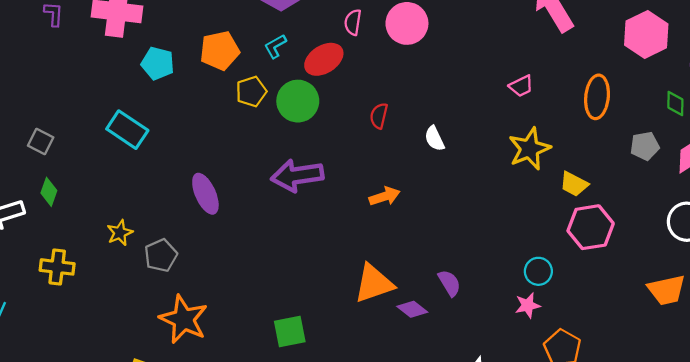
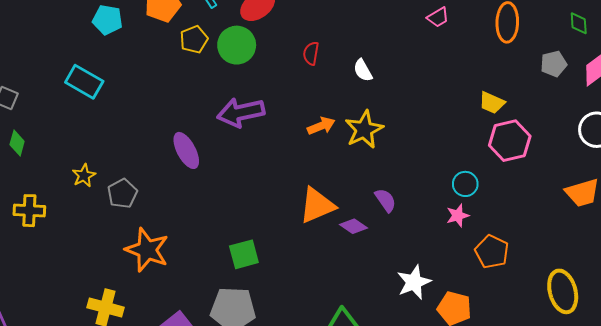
yellow star: (529, 149) -> (364, 130), moved
purple ellipse: (205, 194) -> (186, 150), moved

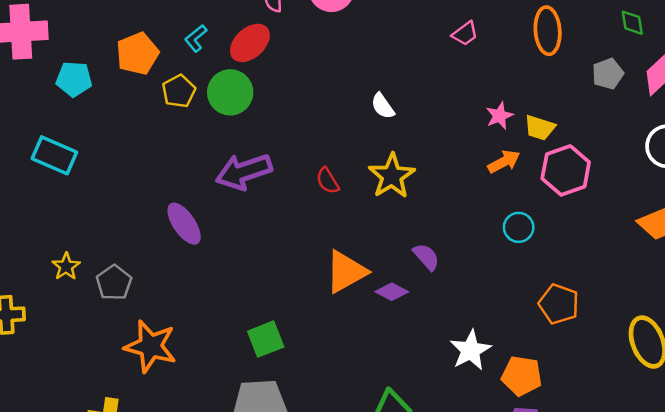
red semicircle: (311, 53) -> (328, 181), moved, turned -35
orange arrow: (321, 126) -> (504, 162), moved
pink star: (458, 215) -> (500, 116), moved

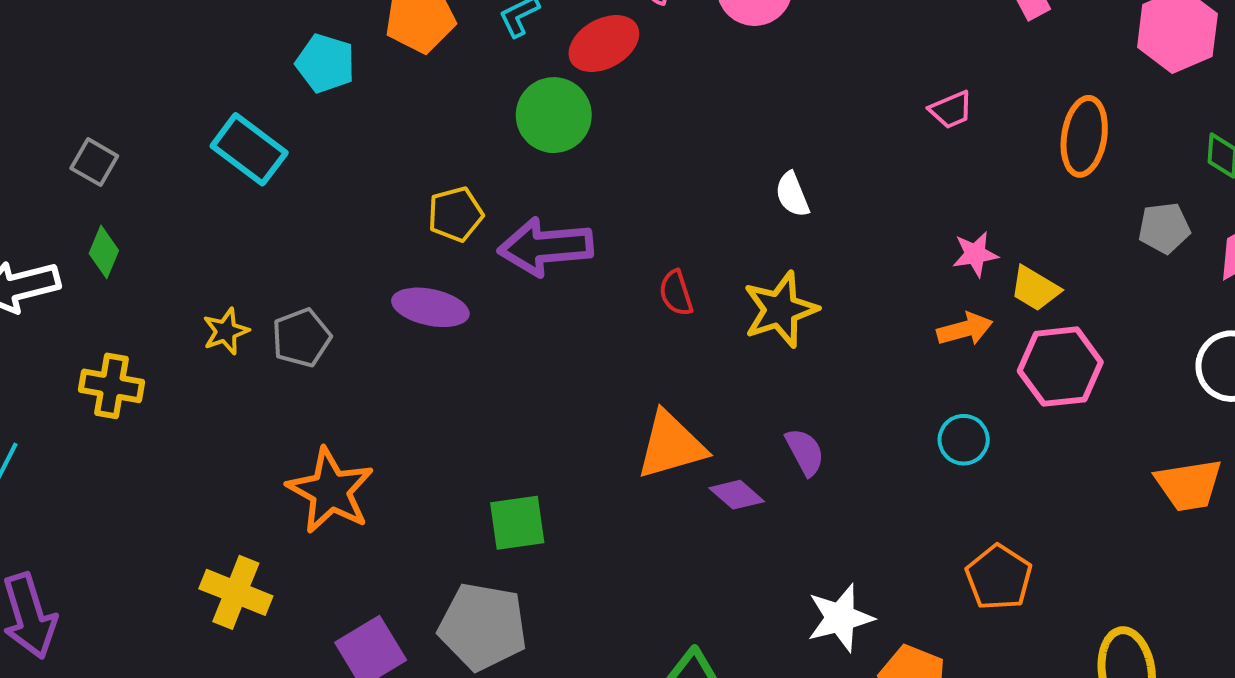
cyan pentagon: (74, 79) -> (325, 63), moved
yellow pentagon: (179, 91) -> (455, 214), moved
purple ellipse: (184, 224) -> (430, 307), turned -57
gray pentagon: (114, 283) -> (301, 338), moved

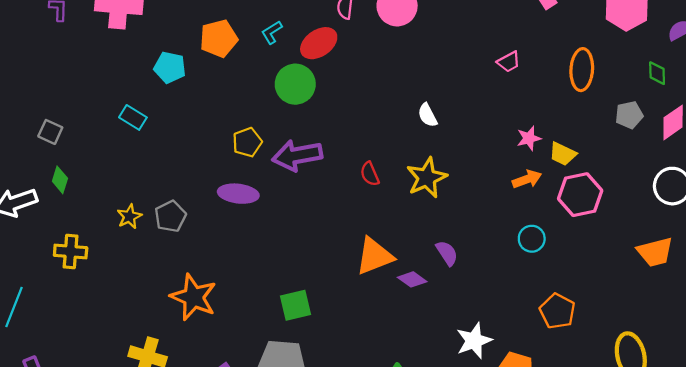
cyan rectangle: (249, 149) -> (133, 117), size x0.7

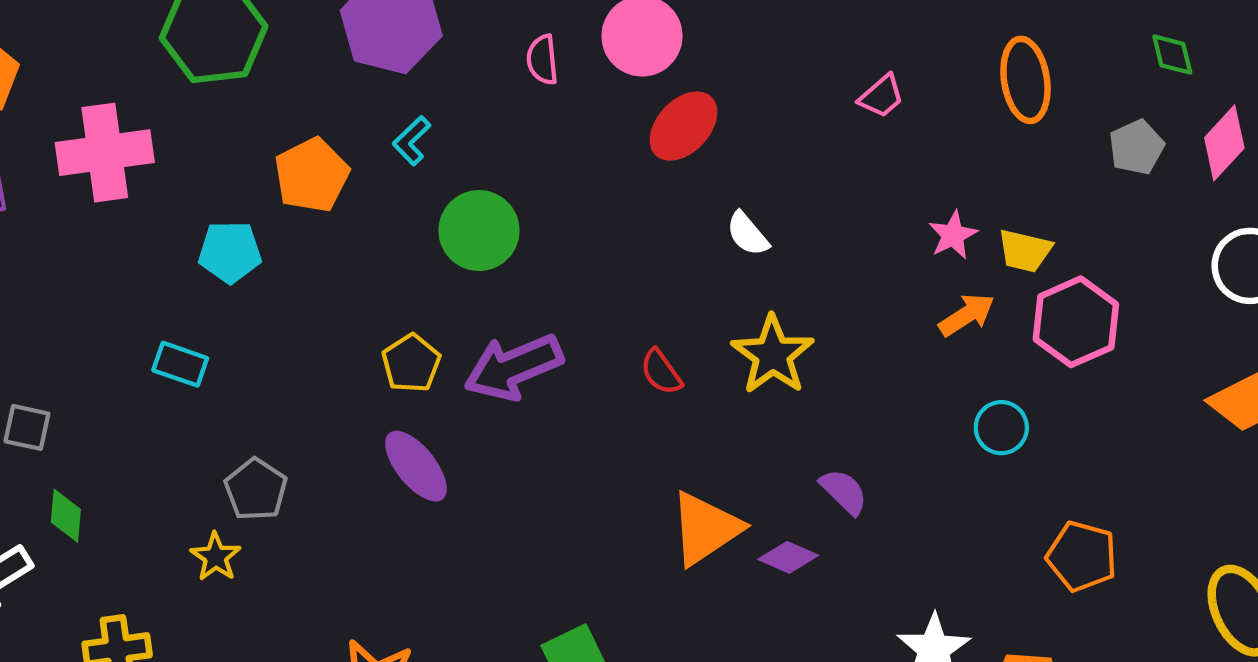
red ellipse: (319, 43) -> (683, 126), moved
purple ellipse: (238, 194) -> (416, 466), turned 57
gray pentagon: (170, 216) -> (256, 489), moved

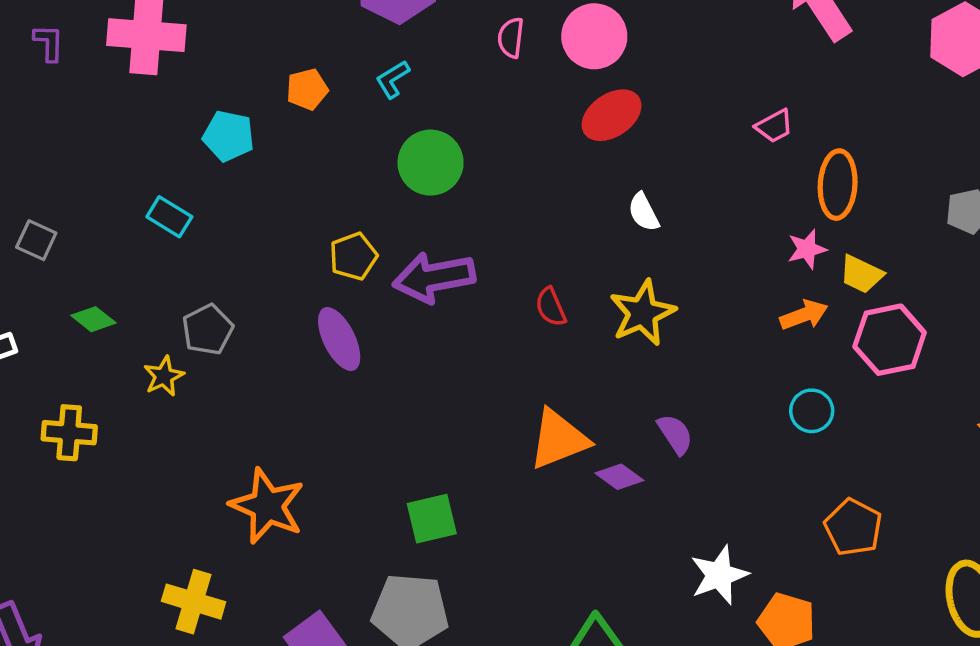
orange ellipse: (1025, 80) -> (838, 185), moved
orange pentagon: (312, 175) -> (307, 89), size x0.7
green diamond: (66, 516) -> (93, 319), moved, turned -69

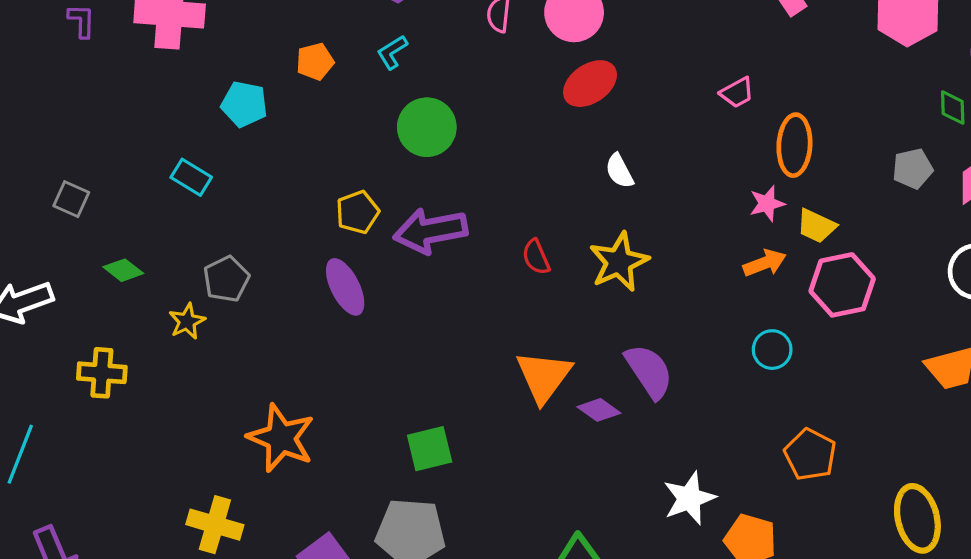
purple semicircle: (675, 434) -> (649, 371), size x1.5
orange triangle: (559, 439) -> (544, 376), turned -32

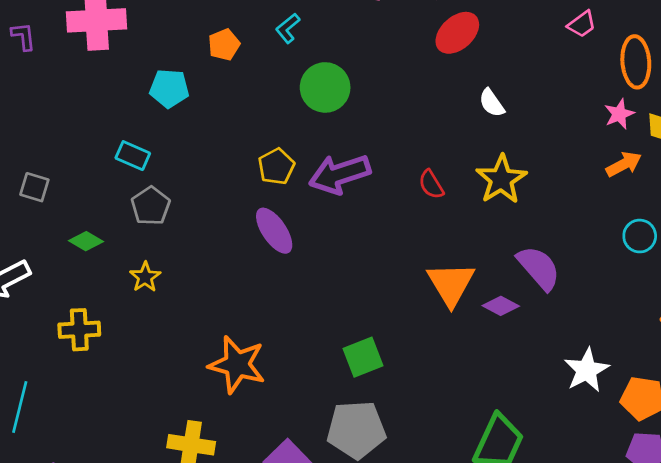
gray pentagon: (226, 279) -> (151, 206), moved

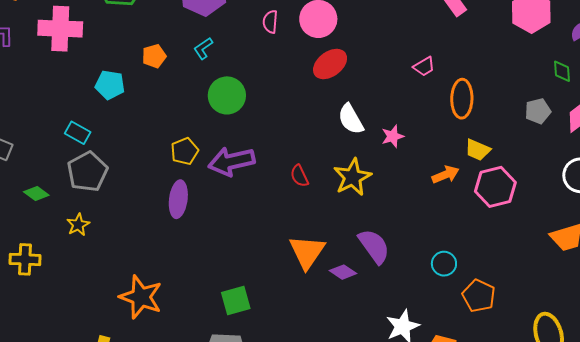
white semicircle: (492, 103) -> (351, 119), size x1.4
pink star: (619, 114) -> (393, 136), moved
gray pentagon: (151, 206) -> (87, 172), size x1.4
purple ellipse: (274, 231) -> (178, 199), turned 36
cyan circle: (640, 236) -> (444, 264), moved

